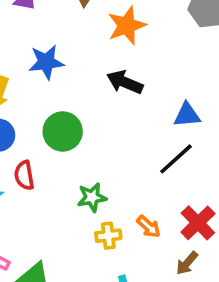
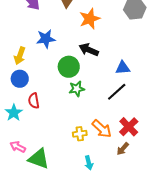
green circle: (63, 131) -> (69, 67), moved
green star: (92, 197) -> (77, 89), moved
orange arrow: (149, 227) -> (102, 129), size x1.5

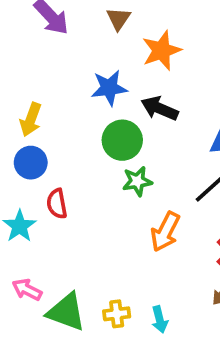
blue star: (46, 39) -> (109, 88), moved
orange arrow: (102, 129) -> (165, 232), moved, turned 75
yellow cross: (80, 134) -> (117, 314), moved

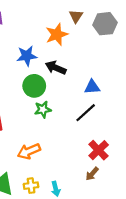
brown triangle: (119, 19) -> (76, 16), moved
orange arrow: (165, 232) -> (29, 151), moved, turned 40

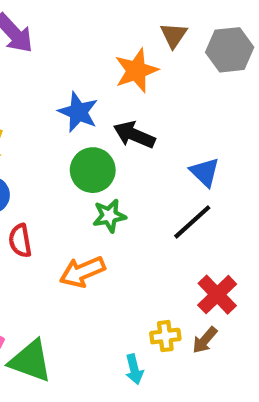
blue star: (27, 56) -> (78, 112), turned 30
blue triangle: (92, 87) -> (205, 172), turned 49
orange arrow: (29, 151) -> (82, 272), moved
yellow cross: (31, 186) -> (165, 336), moved

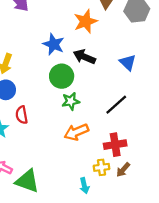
blue triangle: (205, 172) -> (128, 62), moved
orange arrow: (82, 272) -> (76, 132), moved
red cross: (217, 295) -> (115, 145), moved, turned 35

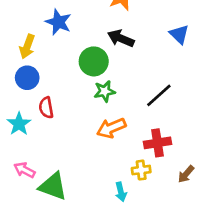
blue star: (54, 44) -> (58, 22), moved
blue triangle: (128, 62) -> (179, 34), moved
brown arrow: (123, 170) -> (186, 174), moved

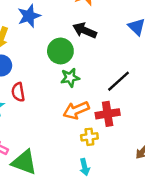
blue star: (58, 22) -> (29, 16), turned 30
red cross: (157, 143) -> (108, 114), moved
yellow cross: (141, 170) -> (89, 137), moved

